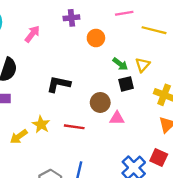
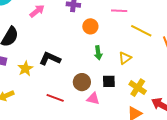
green arrow: (120, 64) -> (98, 53), moved, turned 32
black square: (126, 84) -> (109, 81), moved
yellow star: (41, 124) -> (25, 69), moved

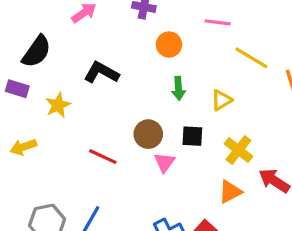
black L-shape: (50, 59) -> (101, 73), moved
pink triangle: (93, 99) -> (165, 162), turned 48

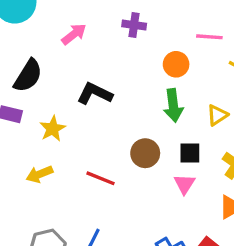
orange circle: (169, 45) -> (176, 64), moved
green arrow: (178, 88) -> (173, 105), size x1.4
yellow arrow: (23, 147) -> (40, 174), moved
pink triangle: (165, 162) -> (184, 184), moved

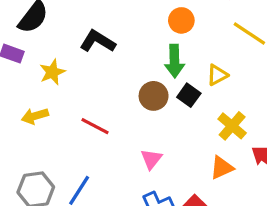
brown circle: (145, 153) -> (154, 96), moved
black square: (190, 153) -> (189, 95), moved, turned 30
pink triangle: (184, 184) -> (151, 159), moved

